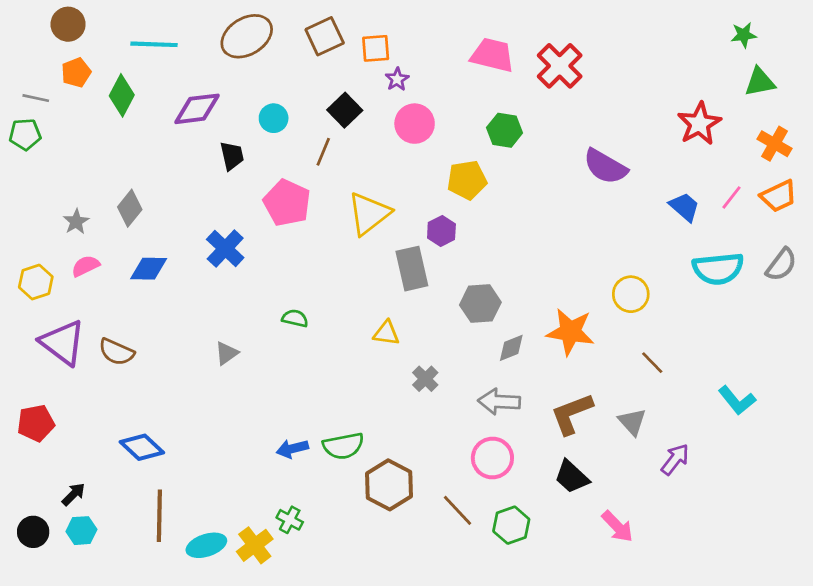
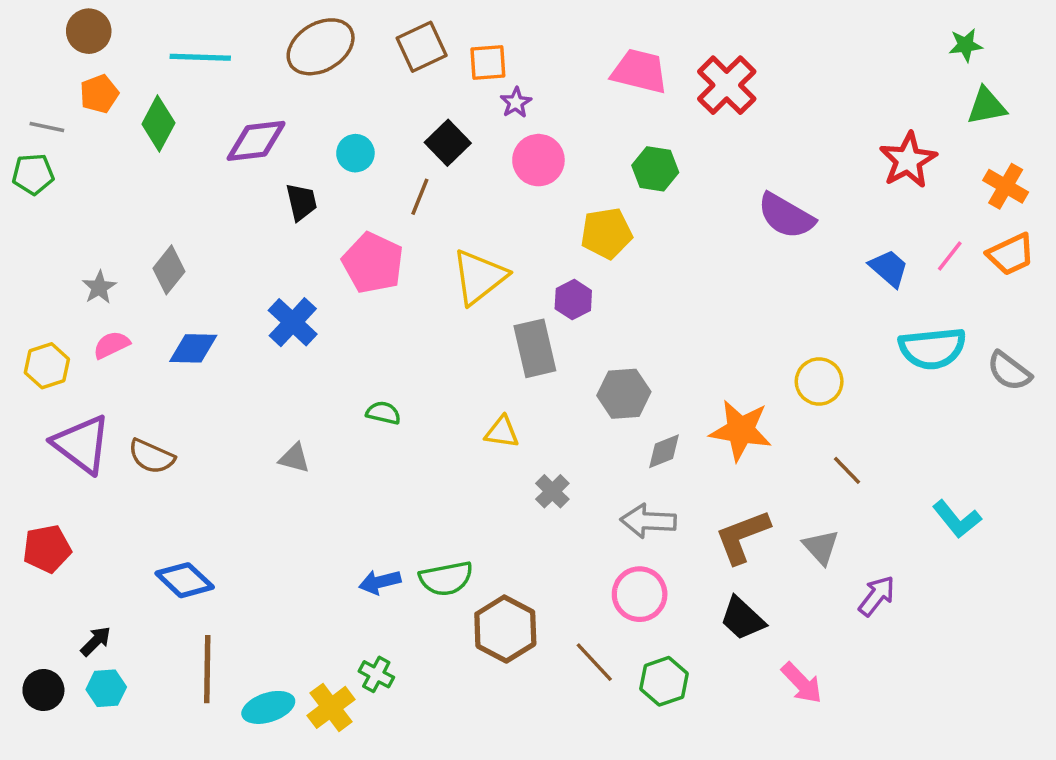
gray semicircle: (781, 265) -> (1009, 371), moved, turned 90
gray triangle: (227, 353) -> (294, 458), turned 50

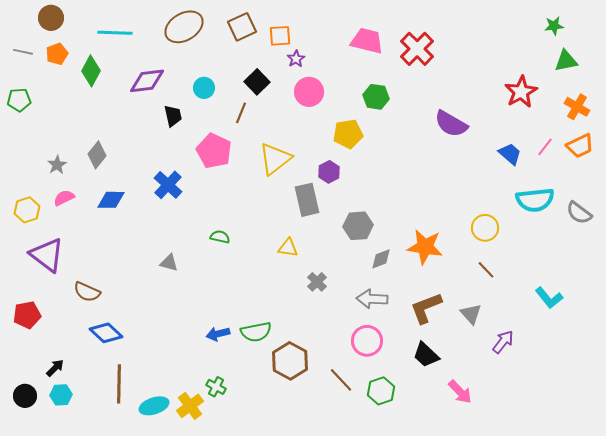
gray line: (47, 127) -> (23, 52), moved
yellow circle: (819, 381) -> (485, 228), moved
brown semicircle: (151, 456) -> (87, 292), moved

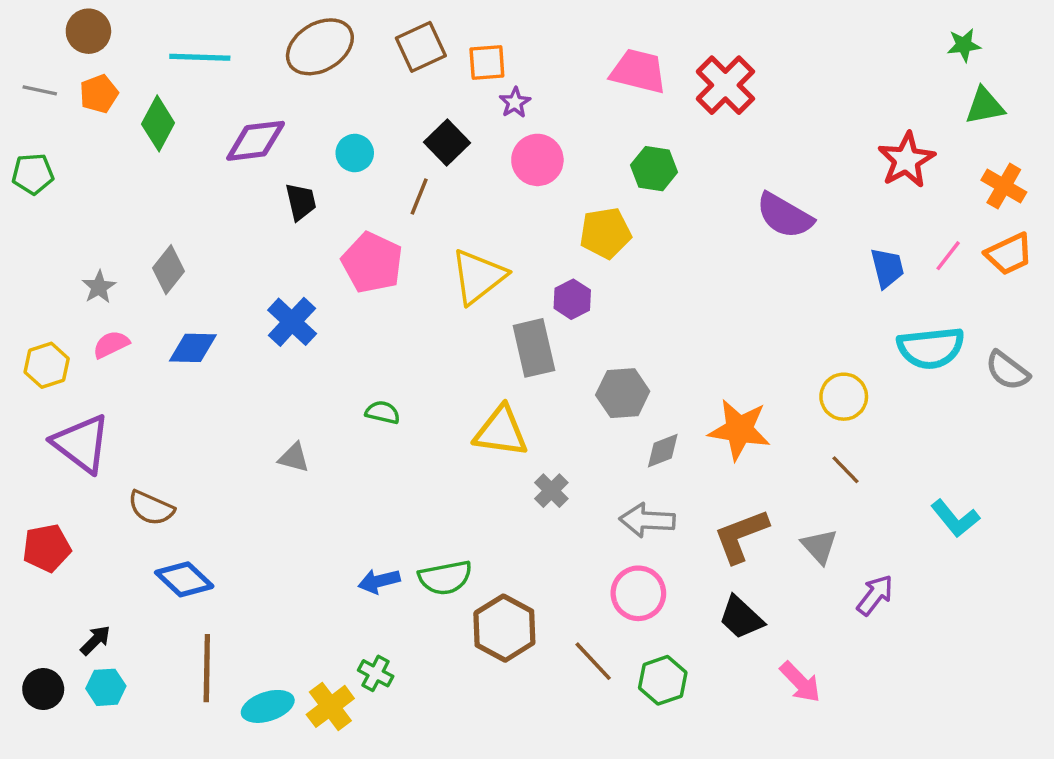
blue trapezoid: (510, 154) -> (887, 268), turned 35
yellow triangle: (288, 248) -> (501, 431), size x1.6

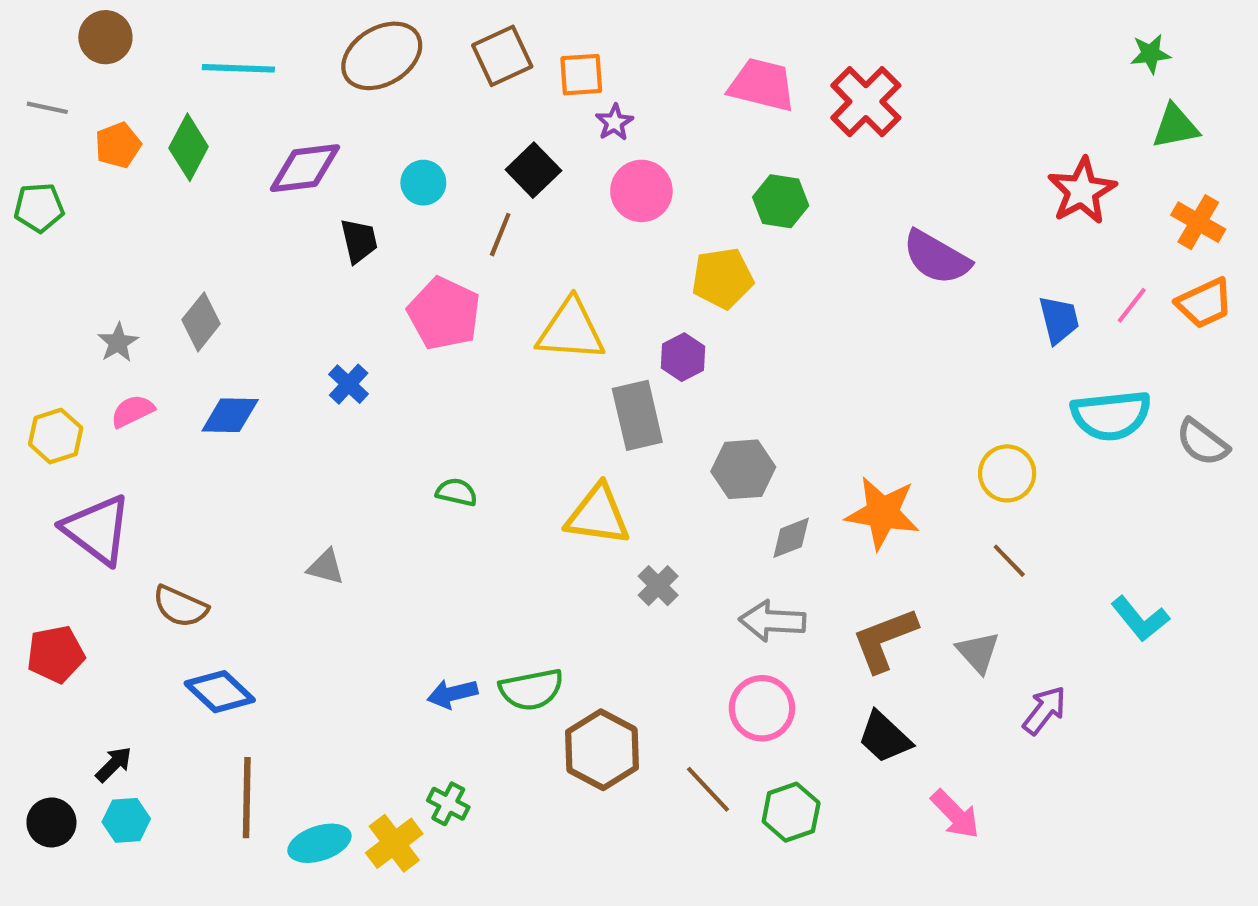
orange pentagon: (99, 94) -> (118, 145), moved
yellow triangle: (478, 277) -> (571, 330), turned 42
blue cross: (292, 322) -> (349, 384), size x0.7
gray triangle: (294, 458) -> (326, 567), moved

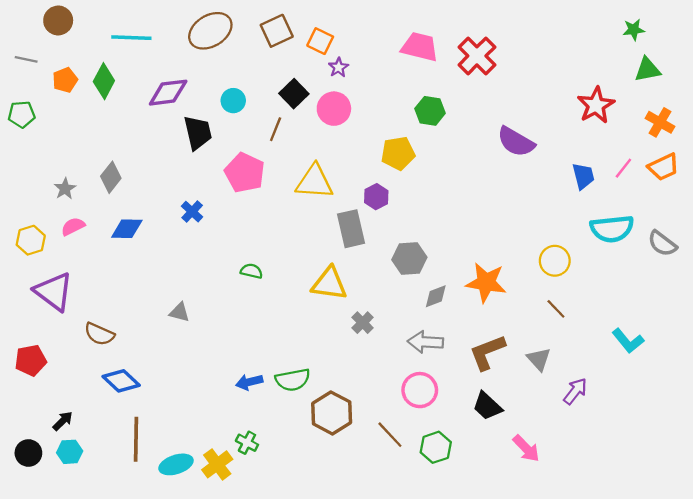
orange square: (581, 75) -> (320, 41), turned 30
pink circle: (641, 191) -> (334, 109), moved
black trapezoid: (359, 241) -> (198, 133), size x1.4

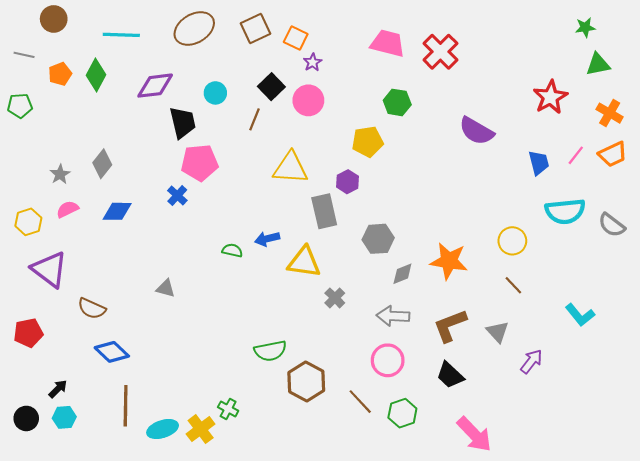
pink pentagon: (245, 173) -> (200, 163), moved, turned -30
blue arrow: (249, 382) -> (267, 239), moved
pink arrow: (526, 448) -> (474, 434), moved, size x1.4

